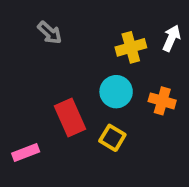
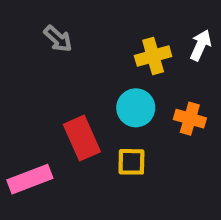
yellow square: (112, 138) -> (131, 162), turned -30
pink rectangle: (26, 153) -> (30, 179), size x1.4

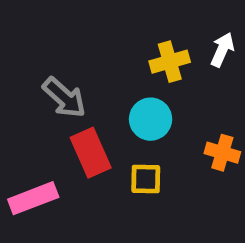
gray arrow: (58, 39) -> (64, 98), moved, size x1.4
orange cross: (190, 119) -> (222, 153), moved

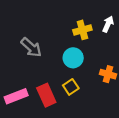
red rectangle: (91, 153) -> (46, 95), moved
yellow square: (146, 179) -> (71, 87), turned -35

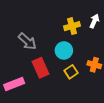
yellow square: (71, 87) -> (71, 72), moved
red rectangle: (46, 95) -> (41, 68), moved

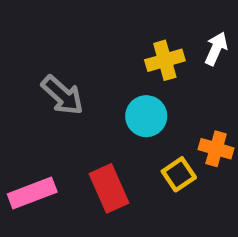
red rectangle: (41, 68) -> (109, 188), moved
yellow square: (71, 72) -> (179, 174), moved

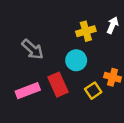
red rectangle: (109, 188) -> (58, 85), moved
pink rectangle: (32, 193) -> (28, 91), moved

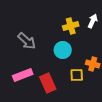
red rectangle: (58, 85) -> (48, 83), moved
yellow square: (93, 91) -> (77, 75), turned 32

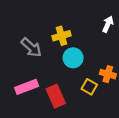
yellow cross: (71, 26) -> (61, 36), moved
yellow square: (77, 75) -> (89, 87), turned 32

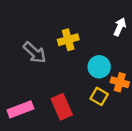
cyan circle: (73, 58) -> (99, 67), moved
pink rectangle: (27, 87) -> (20, 109), moved

